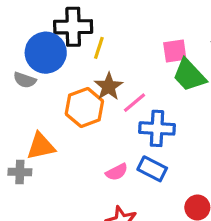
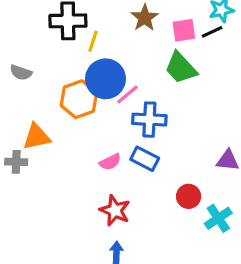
pink square: (175, 51) -> (184, 30), moved
blue circle: (46, 53) -> (106, 79), moved
brown star: (109, 86) -> (145, 18), moved

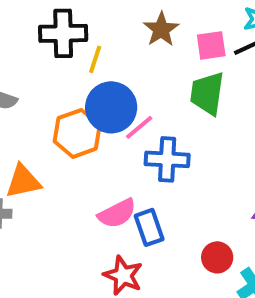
green trapezoid: (181, 68) -> (207, 93), turned 51
blue rectangle: (145, 159) -> (149, 227), moved, turned 44
pink semicircle: (110, 162) -> (117, 213), size x1.4

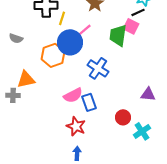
pink square: (211, 45) -> (131, 26), moved, turned 35
pink line: (139, 127) -> (84, 30), moved
blue cross: (167, 159) -> (98, 68), turned 30

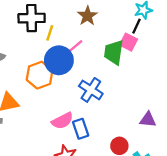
black line: (138, 12) -> (136, 26), turned -40

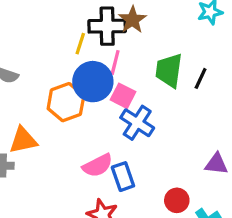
black cross: (32, 18) -> (107, 26), moved
black line: (136, 26) -> (201, 78), moved
pink square: (129, 42) -> (123, 96), moved
pink line: (75, 47) -> (115, 63), turned -36

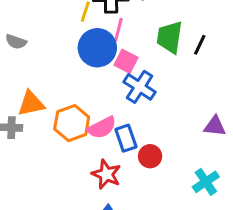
orange hexagon: (66, 102) -> (72, 123), moved
red circle: (177, 200) -> (150, 156), moved

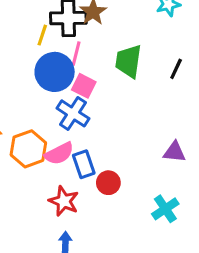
black line: (200, 45) -> (176, 69), moved
blue cross: (140, 87) -> (73, 113), moved

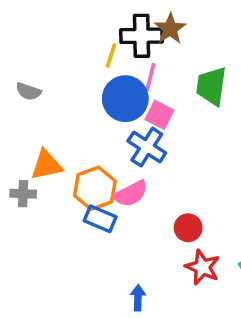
blue rectangle: (84, 164) -> (100, 219), moved, turned -48
red star: (64, 201) -> (202, 267), moved

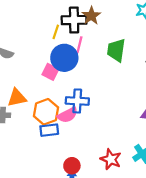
pink square: (159, 115) -> (50, 72), moved
blue cross: (147, 147) -> (77, 101), moved, turned -30
blue rectangle: (100, 219) -> (49, 130), turned -30
red circle: (188, 228) -> (72, 166), moved

